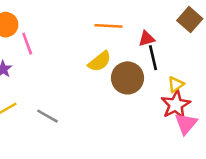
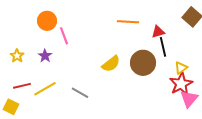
yellow semicircle: (100, 61) -> (111, 64), moved

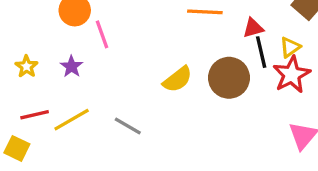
yellow triangle: (181, 68) -> (290, 47), moved
red star: (181, 84) -> (292, 75), moved

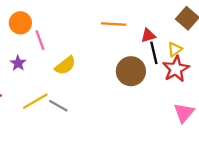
yellow semicircle: (178, 79) -> (65, 65), moved
yellow line: (72, 120) -> (35, 101), moved

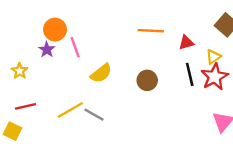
black line: (154, 53) -> (190, 74), moved
purple star: (18, 63) -> (47, 50), moved
brown circle: (131, 71) -> (147, 80), moved, size x0.7

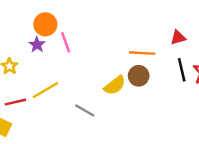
orange line: (151, 31) -> (142, 53), moved
yellow semicircle: (101, 73) -> (115, 85), moved
yellow line: (70, 110) -> (45, 90), moved

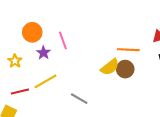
orange circle: (45, 24) -> (32, 32), moved
purple star: (37, 45) -> (43, 53), moved
yellow semicircle: (115, 85) -> (110, 67), moved

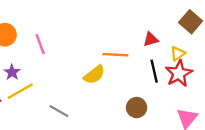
purple star: (43, 53) -> (12, 72), moved
brown circle: (125, 69) -> (137, 108), moved

